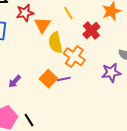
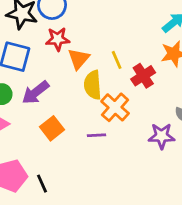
yellow line: (68, 13) -> (117, 60), moved
orange square: (48, 79) -> (52, 128), moved
purple arrow: (15, 81) -> (36, 93), moved, size x1.5

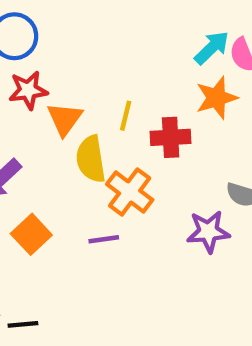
yellow line: (117, 60) -> (126, 116), turned 42
red cross: (143, 76) -> (171, 137), turned 35
black line: (42, 184) -> (23, 324), turned -66

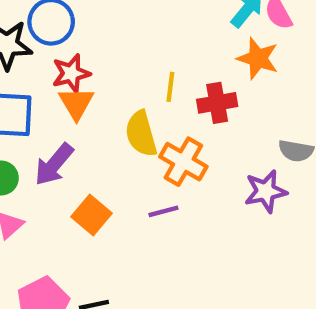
orange star: (217, 98) -> (258, 58), turned -30
orange triangle: (65, 119) -> (76, 103), moved

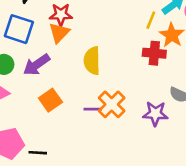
yellow line: (170, 87) -> (151, 20), moved
red cross: (217, 103) -> (154, 53), moved
orange cross: (183, 162) -> (112, 104), moved

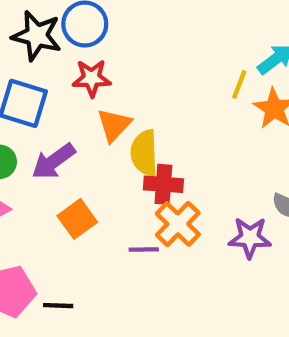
orange triangle: (59, 33) -> (114, 125), moved
red cross: (154, 53) -> (163, 184), moved
purple line: (93, 109) -> (144, 249), moved

